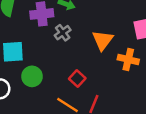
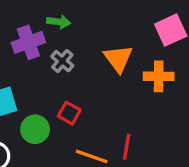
red square: (77, 78) -> (69, 113), moved

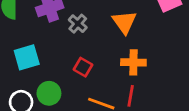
orange cross: (159, 76) -> (133, 62), moved
green circle: (35, 129) -> (49, 93), moved

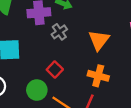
green circle: (49, 93) -> (37, 90), moved

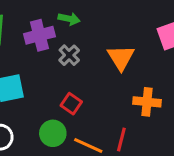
orange cross: (98, 76) -> (147, 102), moved

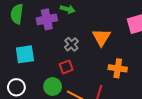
gray cross: (69, 55) -> (71, 44), moved
red square: (71, 104) -> (66, 67), turned 32

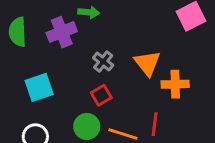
orange triangle: (101, 37) -> (147, 63), moved

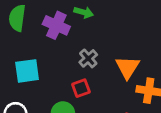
purple cross: (62, 32) -> (56, 25), turned 35

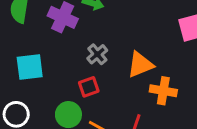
orange triangle: (127, 67) -> (140, 65), turned 35

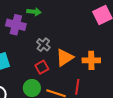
orange triangle: (140, 65) -> (65, 58), moved

